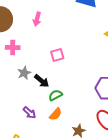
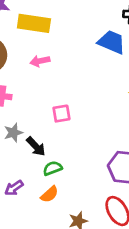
pink arrow: (37, 19) -> (40, 61), turned 56
purple arrow: (29, 113) -> (14, 188), turned 96

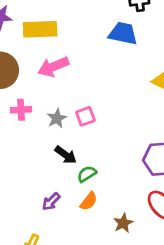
pink arrow: (40, 61) -> (53, 67), size x1.5
gray star: (13, 133) -> (57, 118), moved

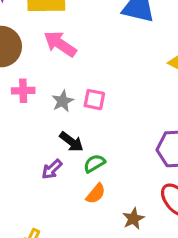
pink arrow: (53, 67) -> (60, 44), turned 56
pink square: (85, 116) -> (94, 100), turned 30
purple arrow: (51, 202) -> (52, 169), moved

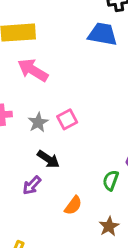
pink square: (94, 100) -> (67, 119), turned -36
green semicircle: (94, 163) -> (111, 180), moved, turned -36

